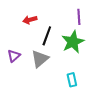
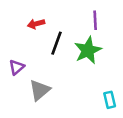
gray triangle: (40, 59) -> (40, 90), moved
cyan rectangle: (72, 80) -> (110, 100), moved

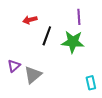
green star: (88, 50) -> (73, 42), turned 30
purple triangle: (17, 67) -> (14, 66), moved

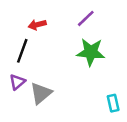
purple line: (79, 17) -> (86, 18), moved, turned 49
black line: (47, 36) -> (22, 51), moved

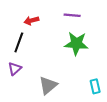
purple line: (86, 18) -> (72, 15), turned 49
gray triangle: (41, 93) -> (48, 85), moved

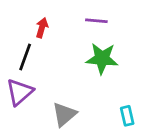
red arrow: (31, 20) -> (42, 28), turned 120
purple triangle: (15, 69) -> (20, 92), size x1.5

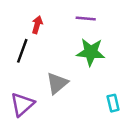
purple triangle: (20, 92) -> (22, 104), moved
gray triangle: (64, 114) -> (57, 83), moved

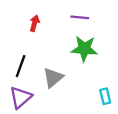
black line: (22, 51) -> (21, 66), moved

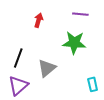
purple line: (80, 17) -> (80, 14), moved
red arrow: (34, 23) -> (39, 20), moved

